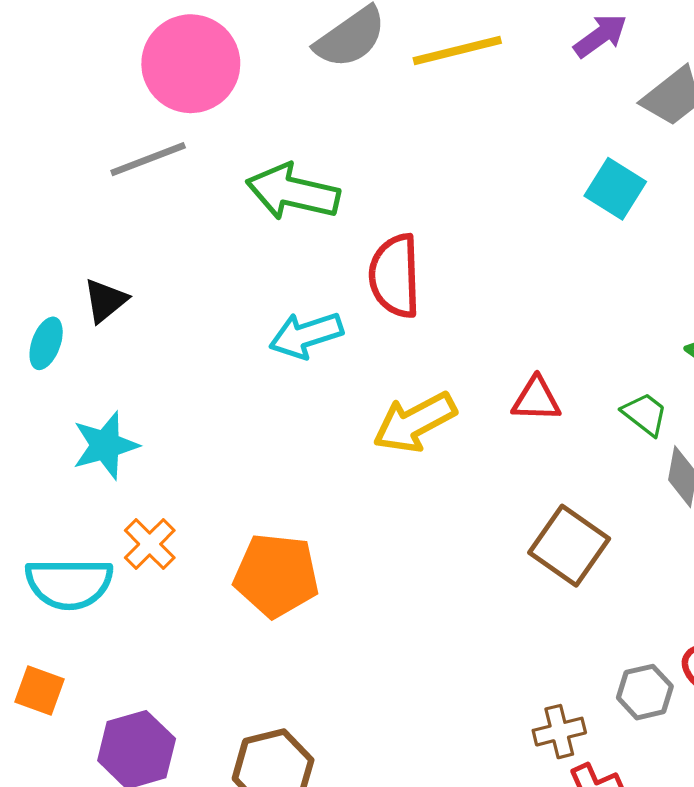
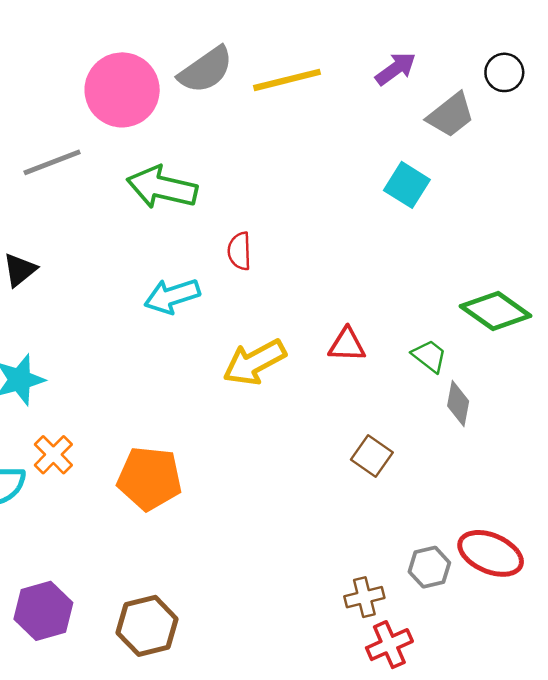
pink circle: (191, 64) -> (122, 90), moved
red semicircle: (395, 276) -> (239, 251), size x0.6
brown square: (569, 546) -> (372, 456), size x0.7

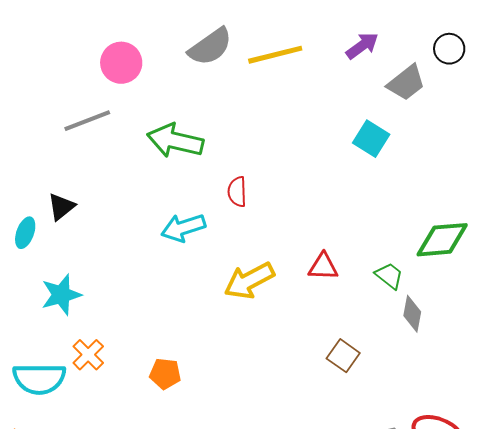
pink circle: (122, 90) -> (121, 63), moved, size x0.7
green diamond: (496, 311) -> (442, 240), turned -40
orange pentagon: (150, 478) -> (165, 374), size x0.6

